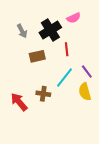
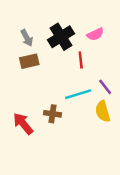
pink semicircle: (74, 18) -> (95, 34), moved
brown rectangle: (37, 56) -> (29, 61), moved
cyan line: (65, 78) -> (78, 94), turned 35

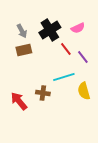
red line: (81, 60) -> (66, 49), turned -32
purple line: (105, 87) -> (83, 57), moved

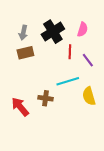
pink semicircle: (78, 28) -> (83, 29), turned -48
gray arrow: (22, 31) -> (23, 33), turned 40
red line: (66, 49) -> (70, 52), turned 40

